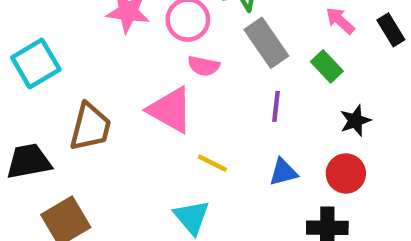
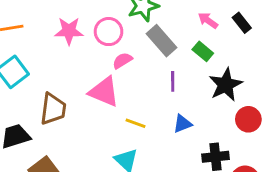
pink semicircle: (204, 66) -> (122, 61), turned 144
black star: (355, 121) -> (226, 85), size x1.6
red circle: (346, 173) -> (248, 119), moved

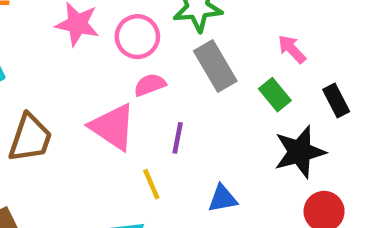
black rectangle: (242, 23) -> (336, 101), moved
purple line: (173, 81) -> (178, 138), moved
yellow line: (136, 123) -> (151, 184), turned 36

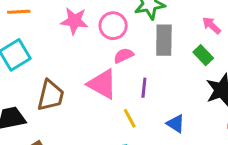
gray rectangle: (215, 66) -> (164, 40), turned 36
blue triangle: (223, 199) -> (176, 124), turned 48

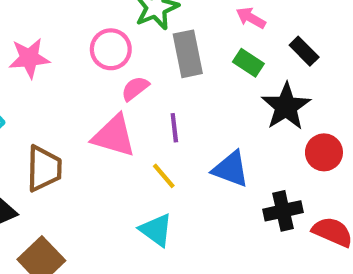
pink star: (74, 21) -> (29, 58), moved
blue triangle: (176, 124) -> (231, 169), size x1.4

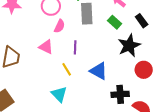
pink semicircle: (135, 88) -> (59, 26), turned 144
pink triangle: (114, 136) -> (46, 47), size x0.7

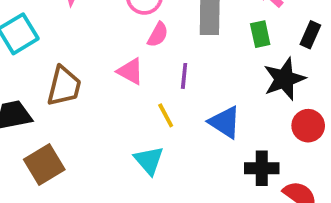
black rectangle: (142, 21) -> (310, 35), turned 56
green rectangle: (115, 22) -> (260, 34), turned 32

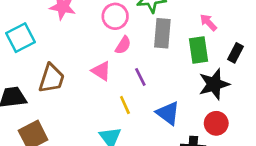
green rectangle: (260, 34) -> (199, 50), size x1.4
purple line: (184, 76) -> (140, 77), turned -36
red circle: (308, 126) -> (216, 123), moved

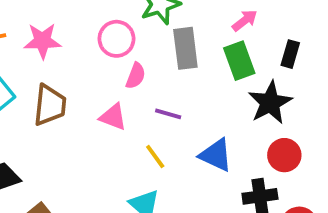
pink arrow: (208, 22) -> (245, 20), turned 108
purple line: (140, 77) -> (168, 114), turned -36
brown trapezoid: (52, 78) -> (50, 105), moved

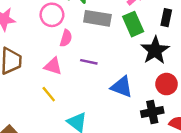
gray rectangle: (185, 48) -> (97, 18), turned -70
yellow line: (155, 156) -> (49, 94), moved

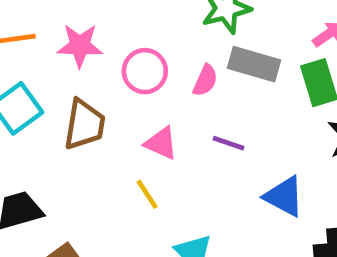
pink circle: (52, 15) -> (145, 71), moved
pink semicircle: (66, 38) -> (205, 80), moved

